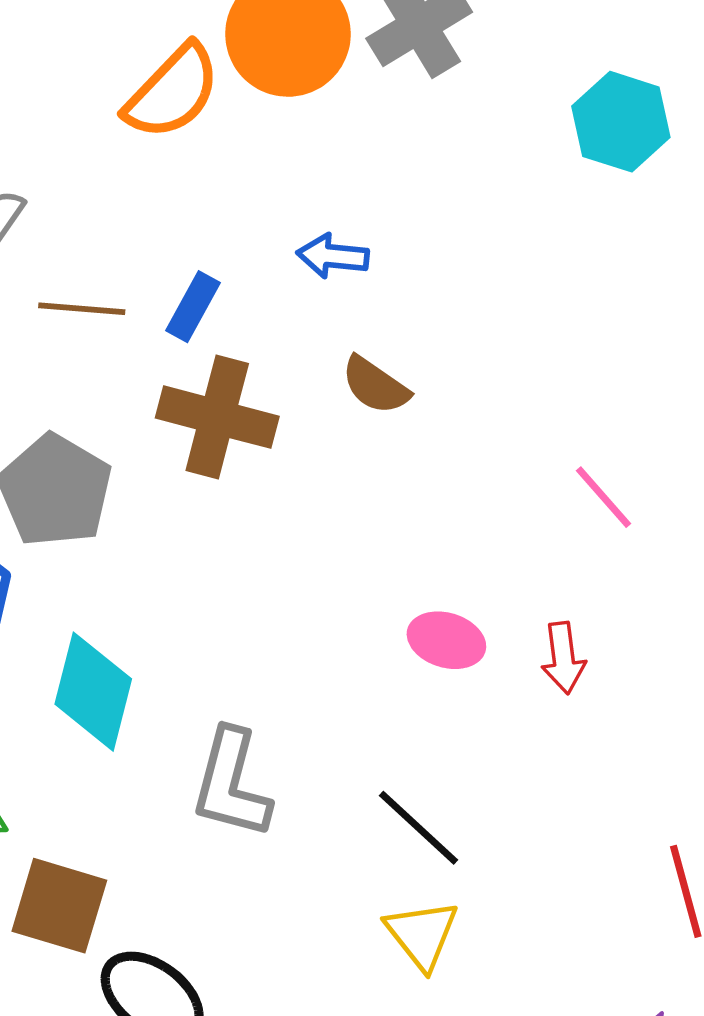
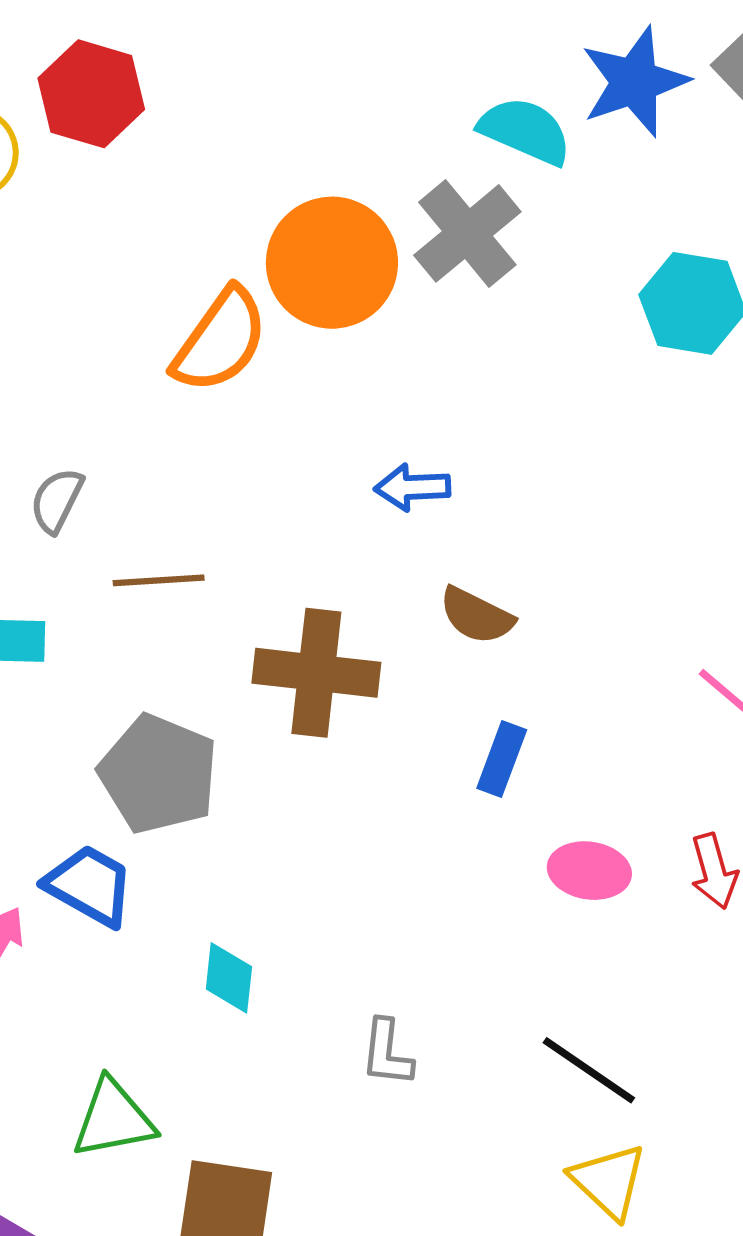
blue rectangle: (193, 307) -> (502, 759), moved
cyan diamond: (93, 692) -> (229, 978), size x0.6
gray L-shape: (231, 784) -> (387, 1053), size x0.6

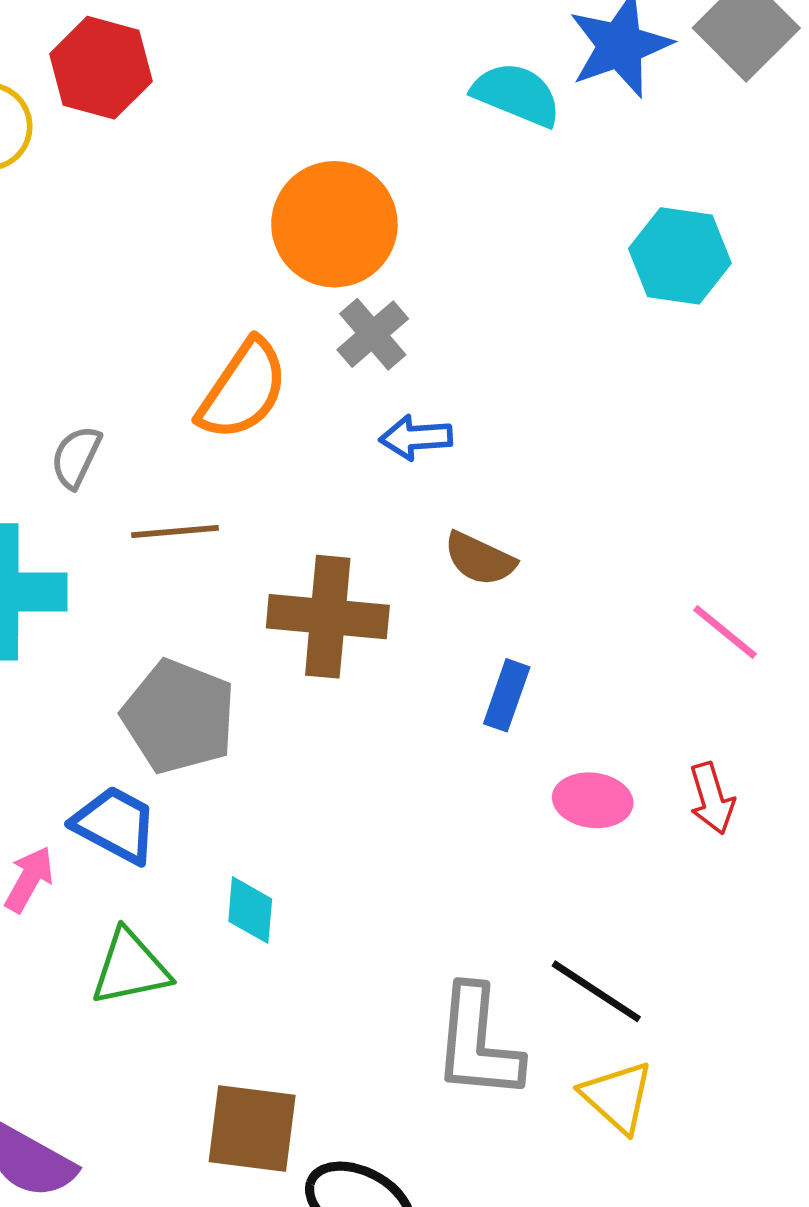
gray cross: (467, 233) -> (373, 334), moved, size x0.7
orange semicircle: (220, 340) -> (243, 390), moved
gray L-shape: (387, 1053) -> (478, 1043), moved, size x1.8
green triangle: (113, 1119) -> (130, 968), moved

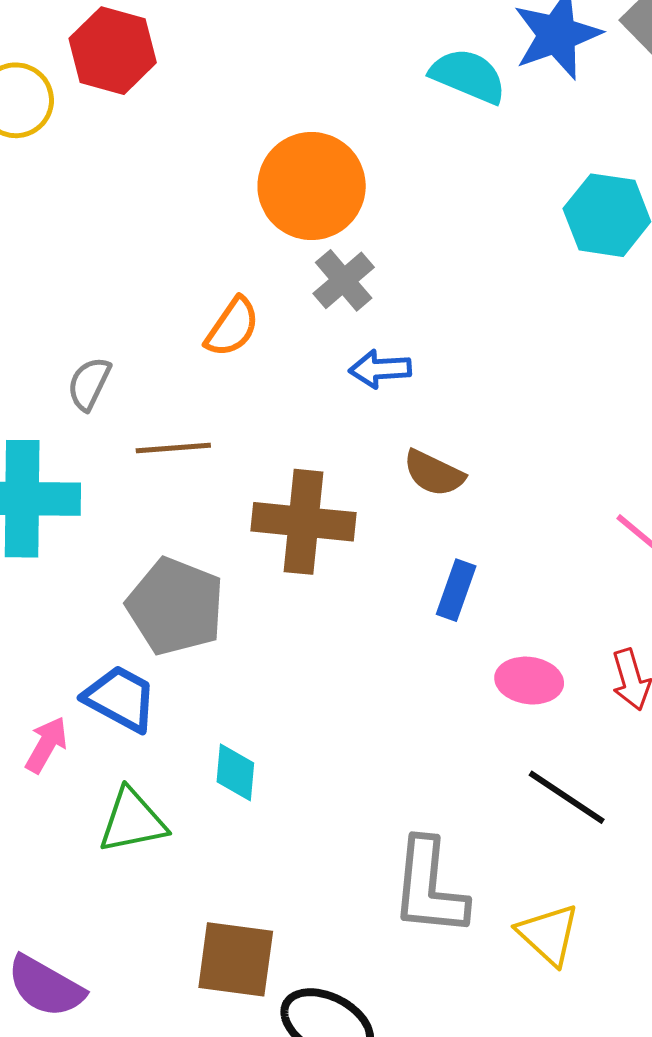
orange semicircle: (243, 390) -> (232, 327), size x0.7
black line: (596, 991) -> (567, 797), moved

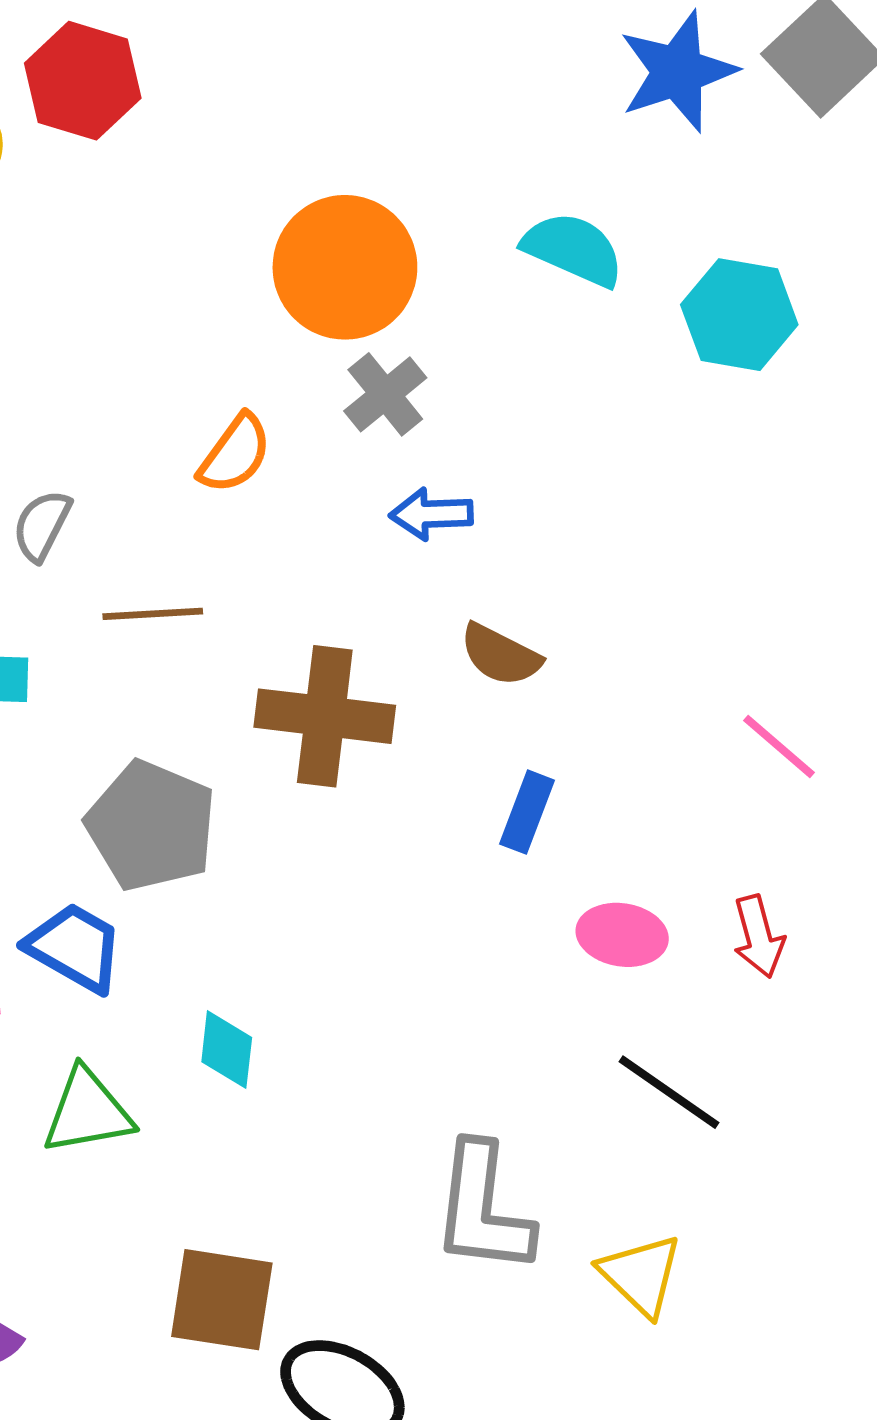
cyan semicircle: (468, 76) -> (573, 249), moved

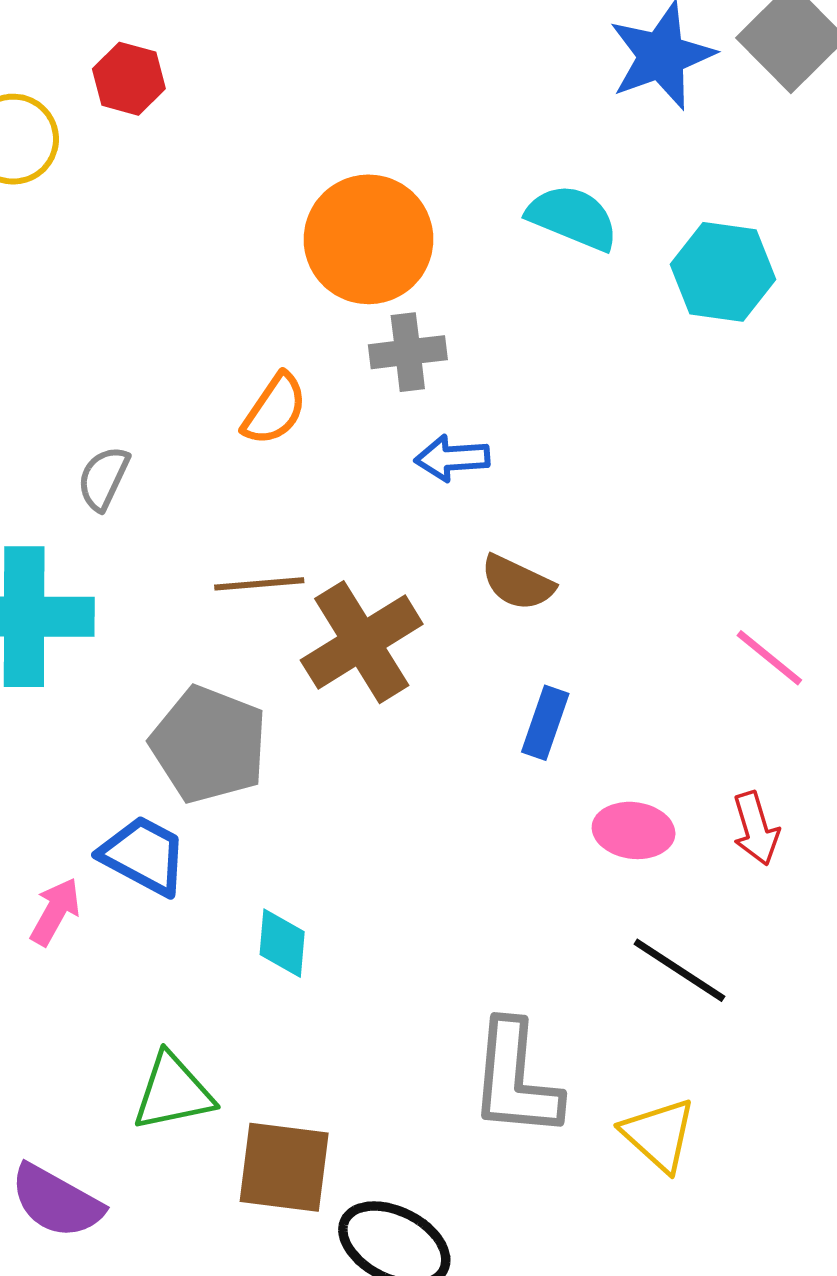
red hexagon: (83, 81) -> (129, 79), size x0.7
gray cross: (385, 394) -> (408, 352), turned 34
brown line: (153, 614) -> (259, 584), moved
brown cross: (325, 716) -> (362, 642), turned -37
green triangle: (88, 1112) -> (173, 1092), moved

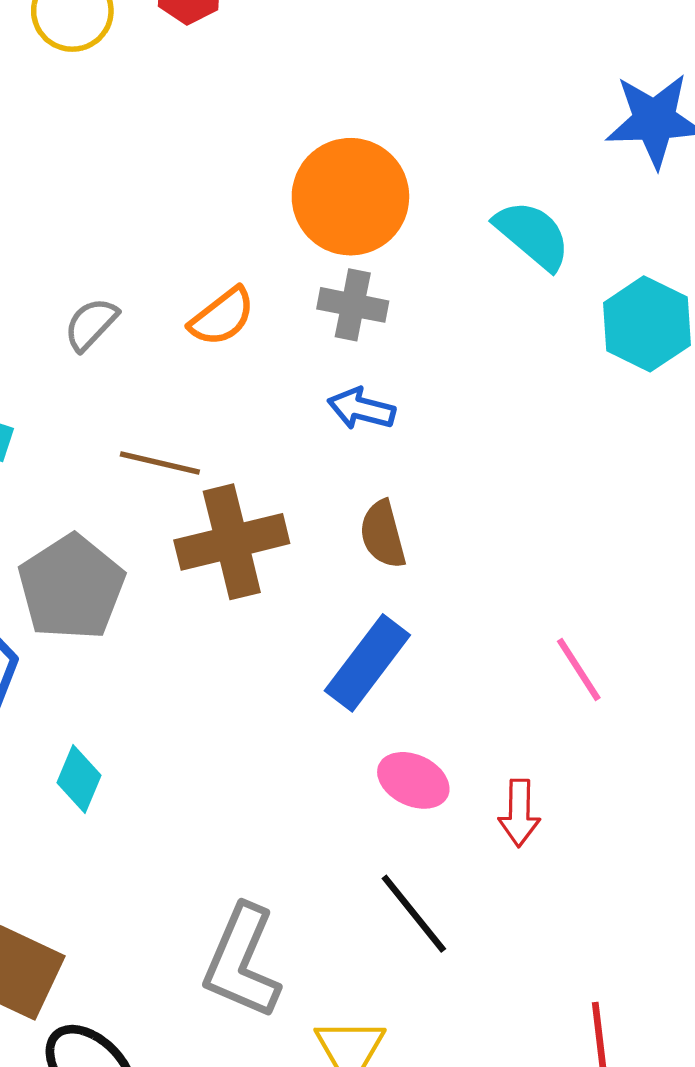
gray semicircle: (103, 478) -> (91, 324), moved
brown semicircle: (518, 583) -> (383, 534), turned 32
blue rectangle: (545, 723) -> (367, 663), size x1.5

